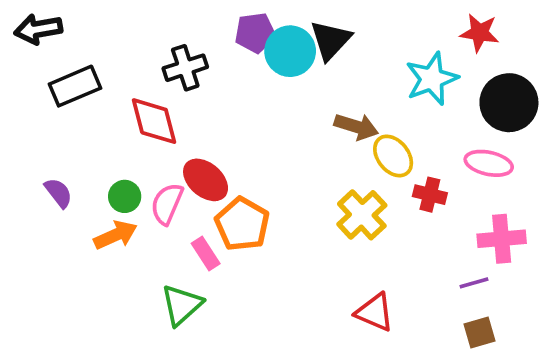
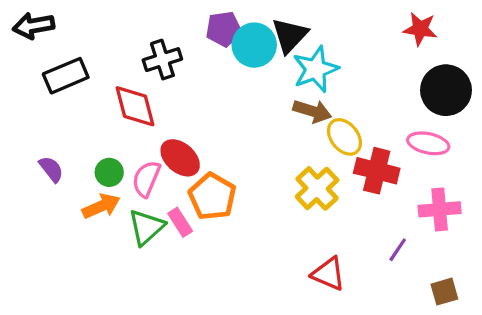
cyan star: (432, 79) -> (315, 69), moved
red cross: (430, 195) -> (377, 171), size x1.5
purple line: (474, 283) -> (398, 250), moved, turned -40
green triangle: (182, 305) -> (146, 227), moved
brown square: (480, 333) -> (444, 292), moved

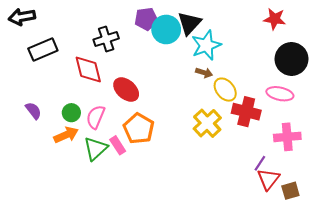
brown arrow: (312, 111) -> (204, 73), size x0.7
red ellipse: (180, 158) -> (126, 90), moved
red triangle: (328, 274) -> (268, 179), moved, turned 45

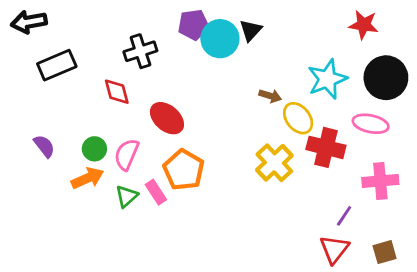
black triangle: (189, 23) -> (251, 30), size x0.7
cyan star: (206, 45) -> (327, 79), moved
red diamond: (88, 70) -> (117, 92), size x0.7
green triangle: (96, 149) -> (127, 196), size x0.7
red triangle: (268, 179) -> (334, 249), moved

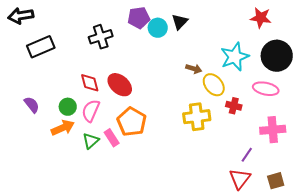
cyan circle: (220, 39) -> (158, 28), size x0.7
red diamond: (117, 92) -> (90, 83), moved
red cross: (326, 147) -> (234, 106), size x0.6
yellow cross: (274, 163) -> (197, 117), turned 36

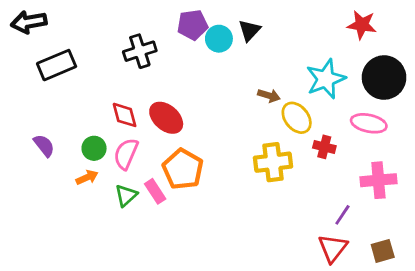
orange arrow: (63, 128) -> (87, 177), size x0.7

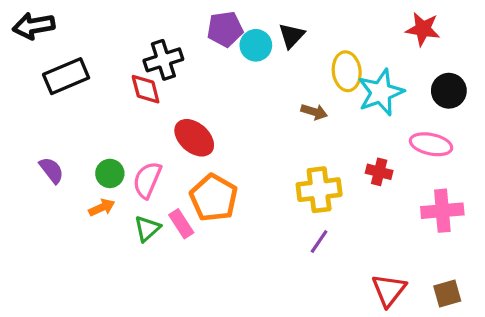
black circle: (384, 78) -> (449, 91), size x0.7
red diamond: (125, 115) -> (146, 89), moved
yellow ellipse: (297, 118) -> (347, 71), moved, turned 32
purple line: (342, 215) -> (319, 242), moved

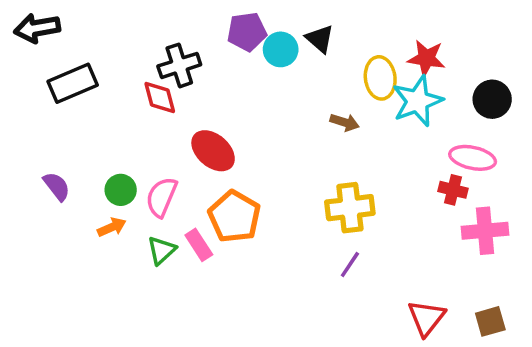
red star: (423, 29) -> (426, 58), moved
black triangle: (292, 36) -> (320, 39), turned -32
red cross: (379, 172) -> (453, 190), moved

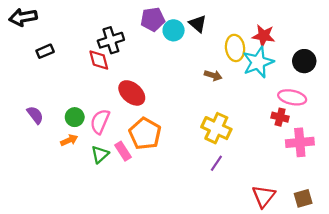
black rectangle: (73, 83) -> (45, 51), size x0.6
yellow cross: (350, 208) -> (216, 128), turned 32

